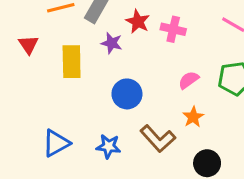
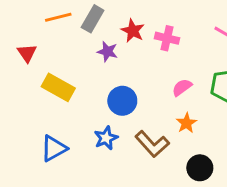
yellow rectangle: (72, 62) -> (58, 87), moved, turned -60
blue star: (108, 146) -> (106, 138), moved, turned -30

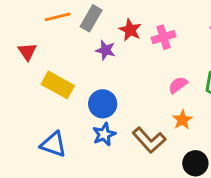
pink cross: (167, 38) -> (164, 37), turned -30
blue circle: (122, 101) -> (103, 104), moved
blue triangle: (54, 148) -> (53, 144), turned 48

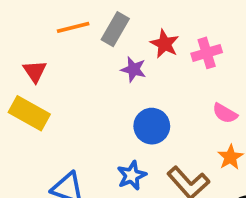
yellow rectangle: (58, 85) -> (29, 113), moved
pink semicircle: (178, 85) -> (225, 113), turned -114
blue circle: (103, 104) -> (152, 126), moved

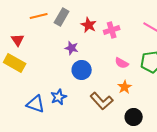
purple star: (133, 69) -> (72, 48), moved
blue star: (132, 175) -> (59, 97), moved

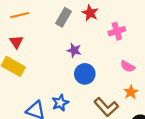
orange line: (39, 16) -> (20, 15), moved
red star: (89, 25) -> (90, 13), moved

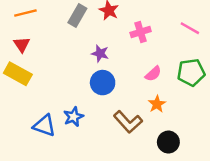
purple star: (74, 50) -> (100, 53), moved
pink semicircle: (128, 66) -> (153, 74), turned -72

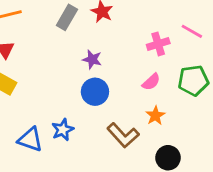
pink cross: (141, 32) -> (158, 44), moved

